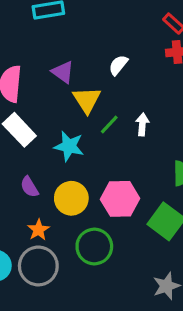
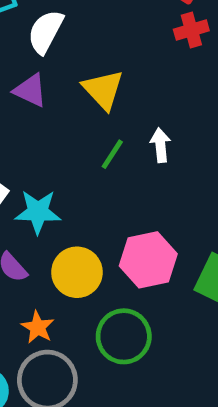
white semicircle: (118, 65) -> (46, 32), moved, size x1.4
yellow triangle: (87, 100) -> (103, 90), moved
cyan star: (69, 146) -> (38, 212), moved

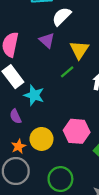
green line: (112, 154) -> (67, 72), moved
yellow circle: (77, 272) -> (41, 139), moved
green circle: (124, 336) -> (60, 179), moved

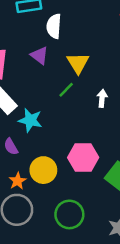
white semicircle: (62, 16) -> (54, 26), turned -36

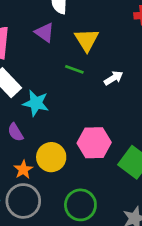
green line: (66, 90) -> (74, 69), turned 66
white arrow: (102, 98) -> (114, 78), turned 54

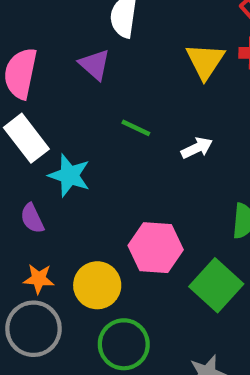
yellow triangle: (87, 40) -> (205, 61), moved
yellow circle: (51, 157) -> (97, 285), moved
orange star: (23, 170) -> (39, 279), turned 30

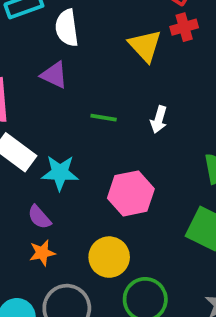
white arrow: (197, 148) -> (159, 120), turned 148
pink hexagon: (156, 248) -> (131, 193), moved
orange star: (39, 279) -> (42, 253), moved

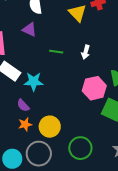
pink hexagon: (131, 193) -> (94, 88), moved
yellow circle: (109, 257) -> (50, 127), moved

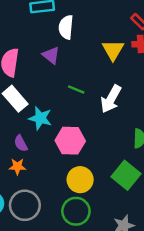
white arrow: (86, 52) -> (111, 99), size x1.6
pink hexagon: (94, 88) -> (70, 141), moved
yellow circle: (50, 127) -> (80, 180), moved

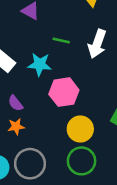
cyan star: (40, 118) -> (40, 64), moved

